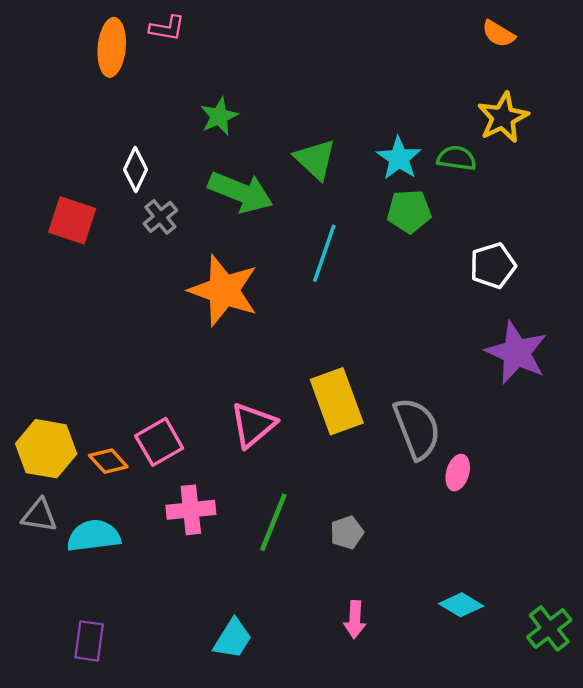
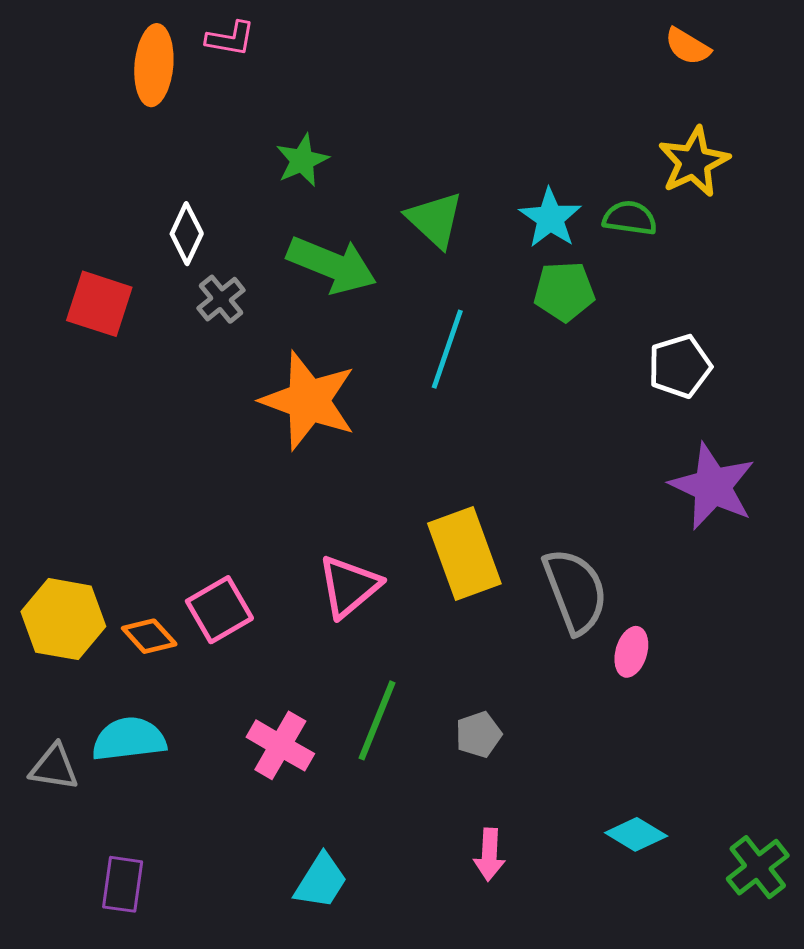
pink cross: (191, 510) -> (280, 745), moved, turned 36
gray triangle: (39, 515) -> (54, 767), moved

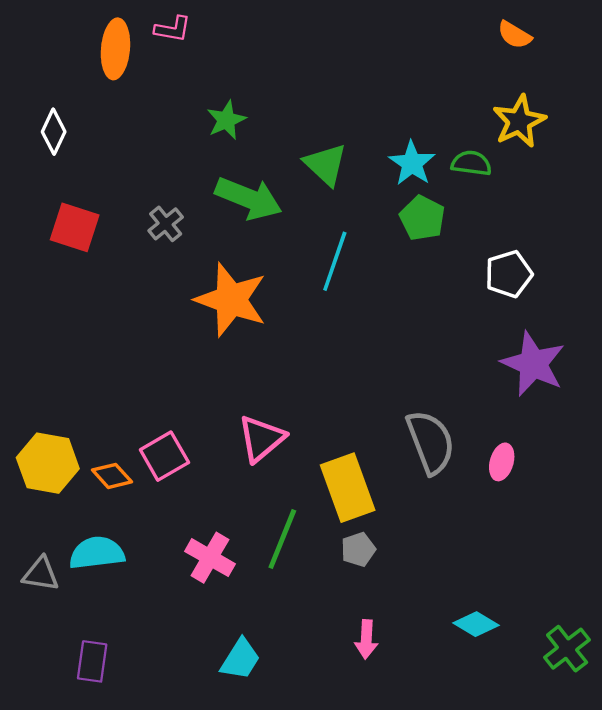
white diamond: (187, 234) -> (54, 132), moved
green pentagon: (564, 291) -> (422, 218), turned 30
yellow rectangle: (464, 554) -> (348, 488), moved
pink ellipse: (631, 652) -> (502, 462), moved

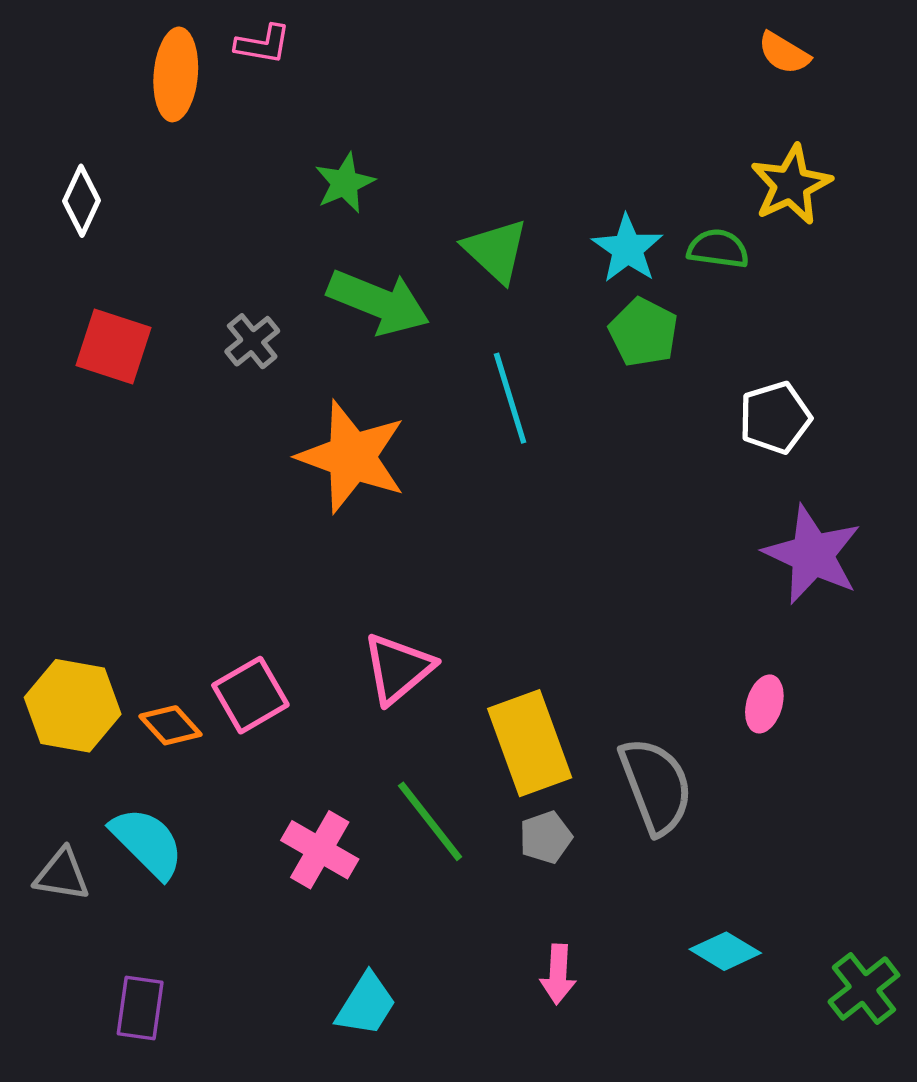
cyan line: (335, 261) -> (510, 398), turned -36
gray semicircle: (431, 442) -> (656, 786), moved
green line: (282, 539) -> (430, 821), turned -60
cyan semicircle: (97, 553) -> (147, 843), turned 52

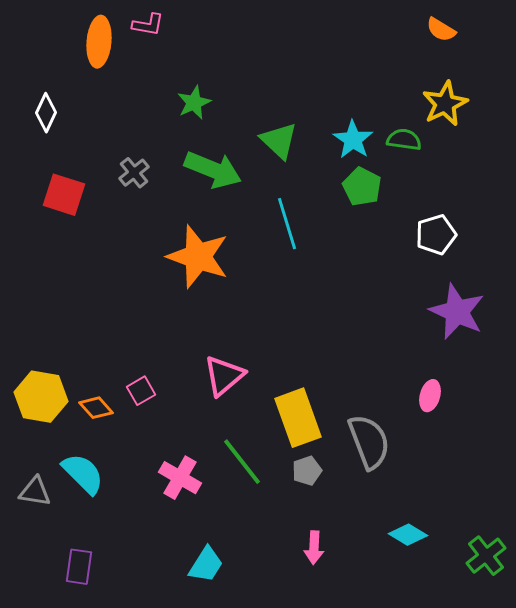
gray cross: (252, 341) -> (134, 173), moved
pink square: (250, 695) -> (141, 391), size x0.7

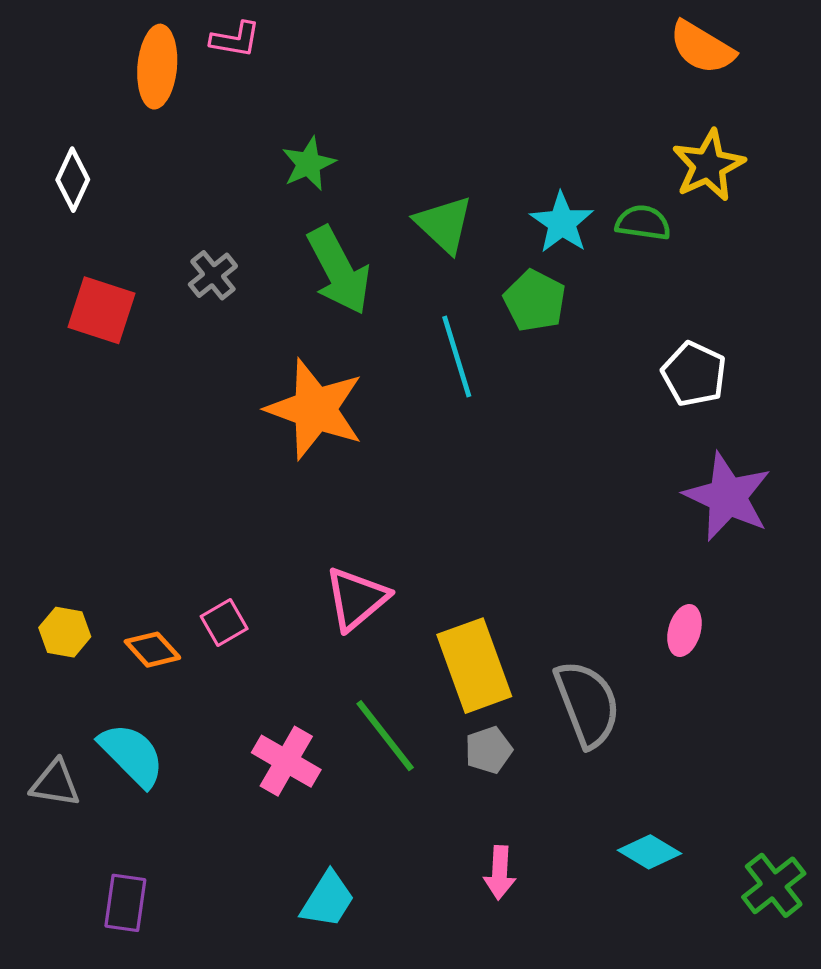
orange semicircle: (441, 30) -> (702, 47), size x1.4
green arrow: (213, 170) -> (339, 270), turned 40
green pentagon: (362, 187) -> (535, 301), moved
white pentagon: (436, 235) -> (694, 374), turned -30
yellow hexagon: (41, 397) -> (65, 632), size x0.6

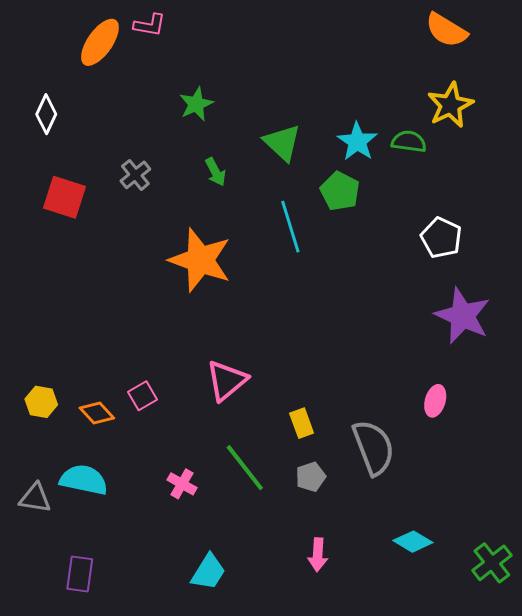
orange ellipse: (157, 67) -> (100, 42), turned 30
green arrow: (339, 270) -> (215, 172), size x0.5
yellow rectangle: (474, 666) -> (302, 423), size x0.5
cyan semicircle: (132, 755) -> (84, 480), turned -33
pink cross: (286, 761) -> (182, 484), size x0.7

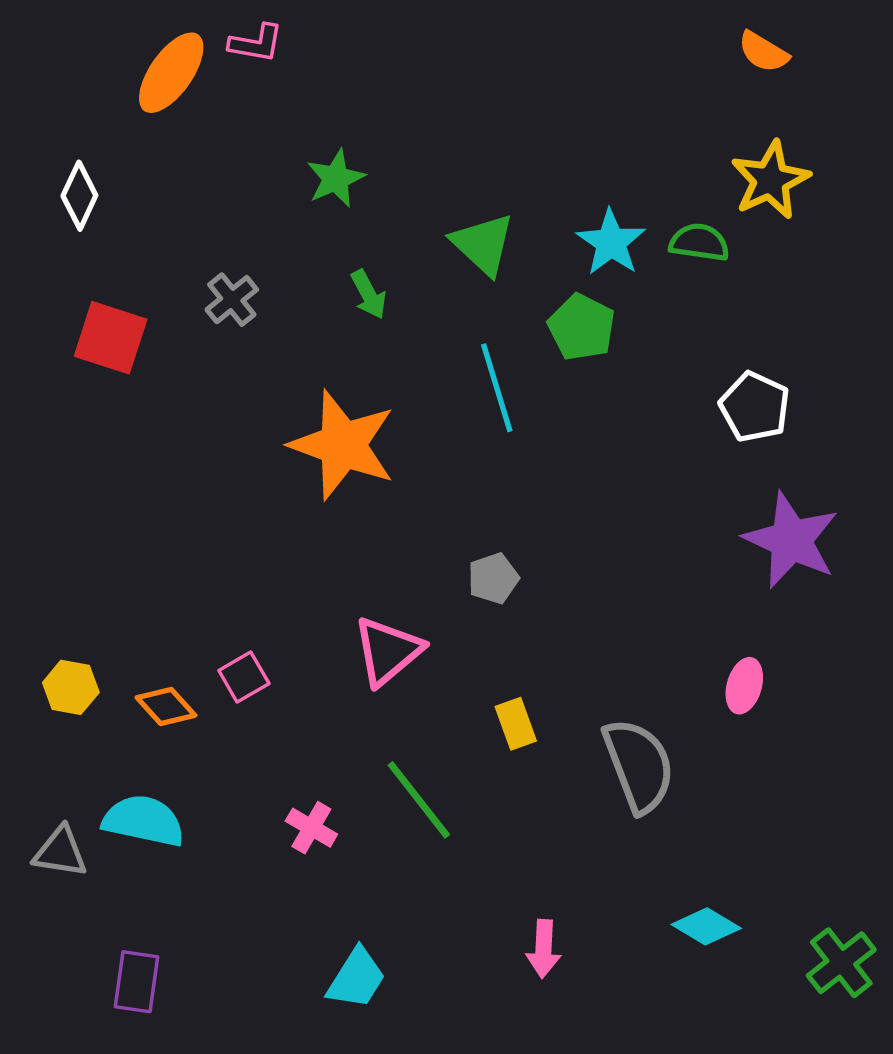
orange semicircle: (446, 30) -> (763, 52), size x0.7
gray pentagon: (311, 477) -> (493, 578), moved

